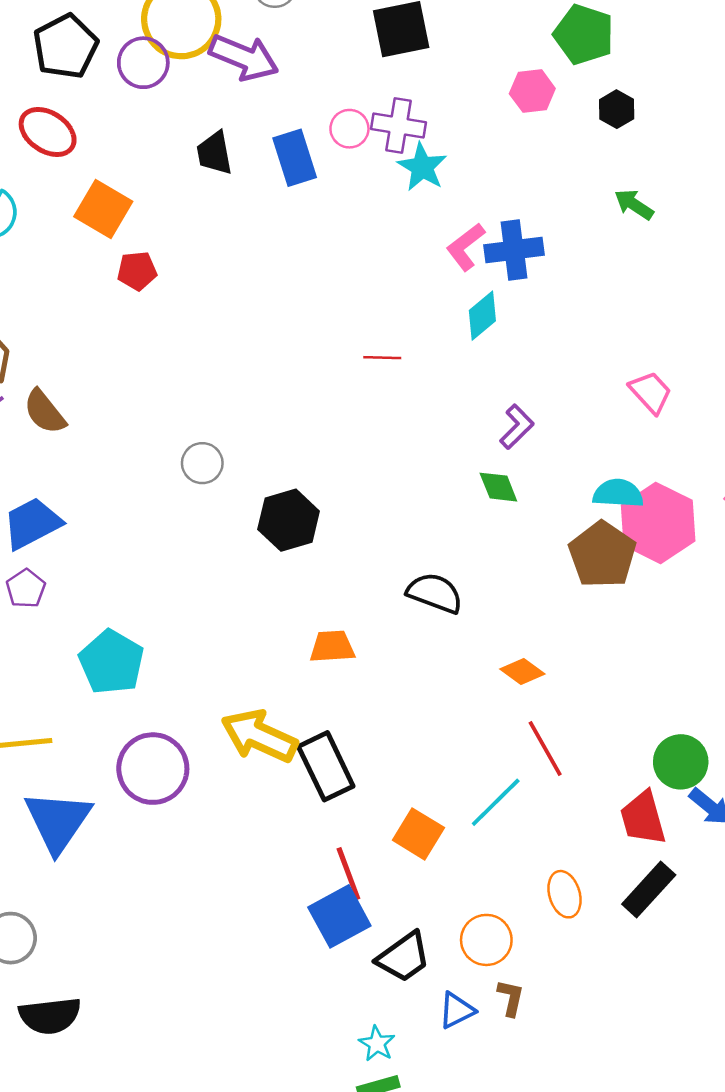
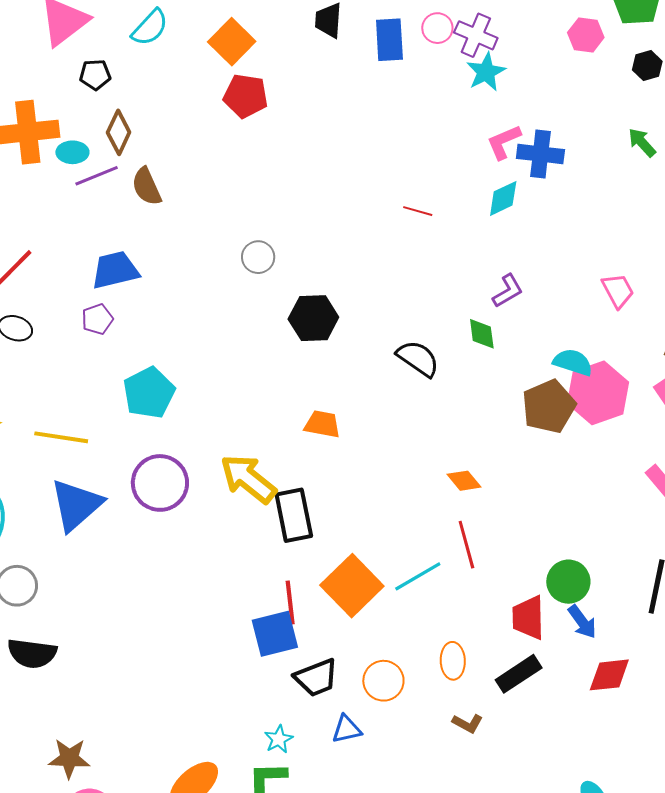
red pentagon: (137, 271) -> (246, 96), size x1.4
black semicircle: (435, 593) -> (418, 358), moved
orange square: (418, 834) -> (352, 586), size x1.5
brown L-shape: (511, 998) -> (468, 723), moved, turned 92

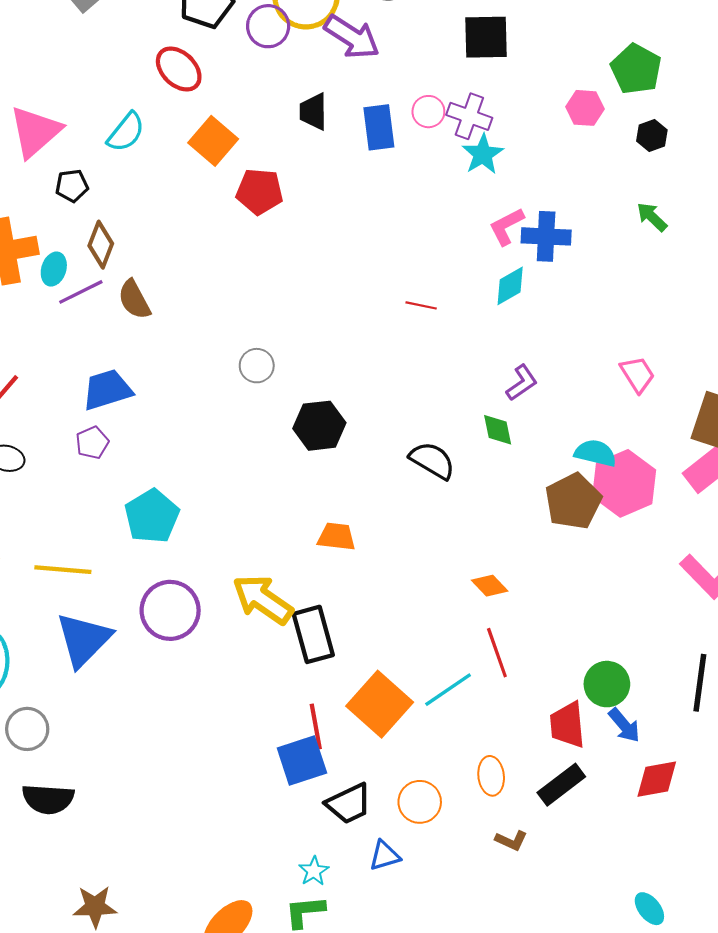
red pentagon: (246, 96) -> (260, 191), moved
cyan ellipse: (72, 152) -> (54, 269), turned -68

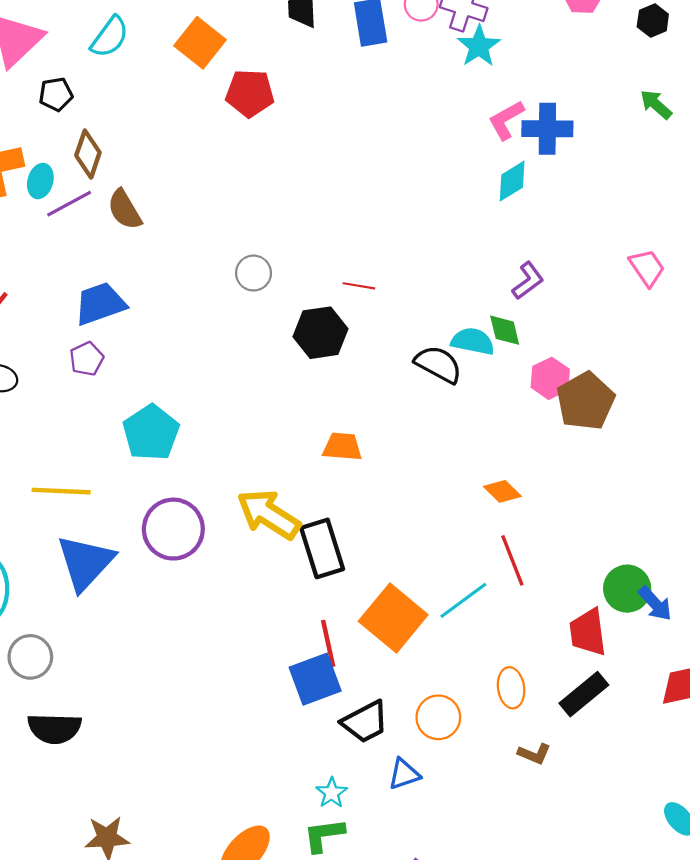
red line: (421, 305) -> (359, 286), moved
cyan semicircle: (595, 453) -> (473, 341), moved
pink hexagon: (624, 483) -> (550, 378), moved, size x0.6
blue arrow: (624, 725) -> (655, 604), moved

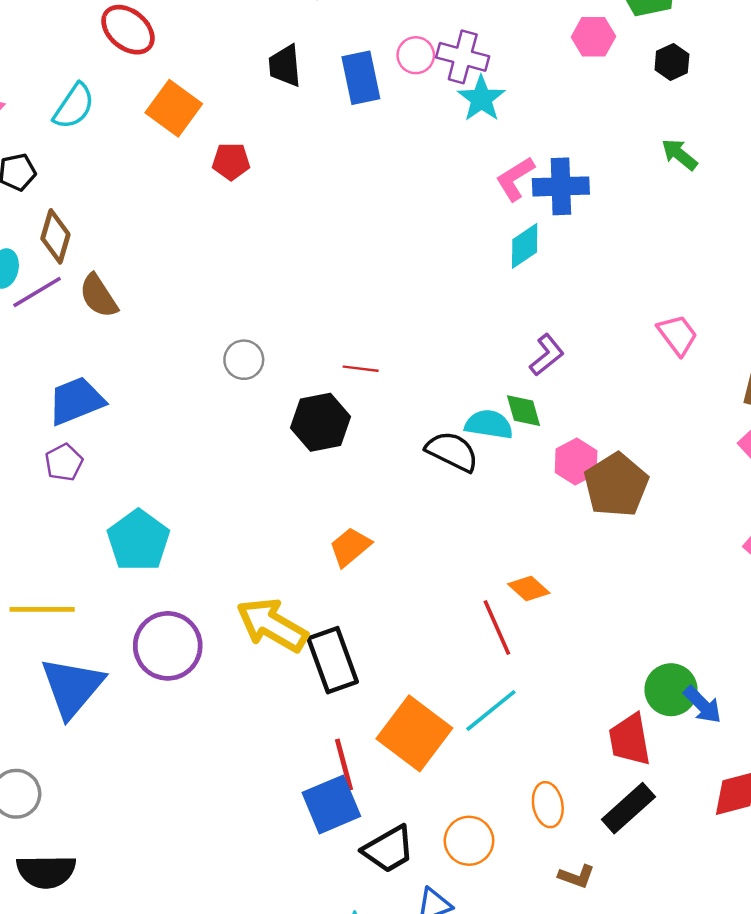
red pentagon: (250, 93) -> (231, 162), size x0.7
orange trapezoid: (342, 447) -> (350, 547), turned -42
red line: (512, 560) -> (497, 627), moved

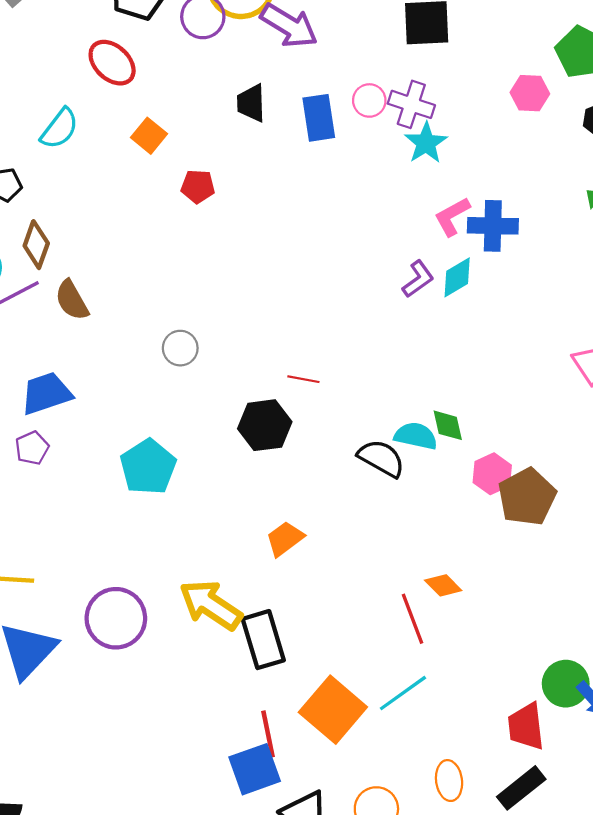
orange square: (174, 108) -> (149, 136), size x0.7
purple L-shape: (547, 355) -> (418, 279), moved
gray circle: (244, 360) -> (180, 348), moved
cyan pentagon: (138, 541) -> (148, 467), moved

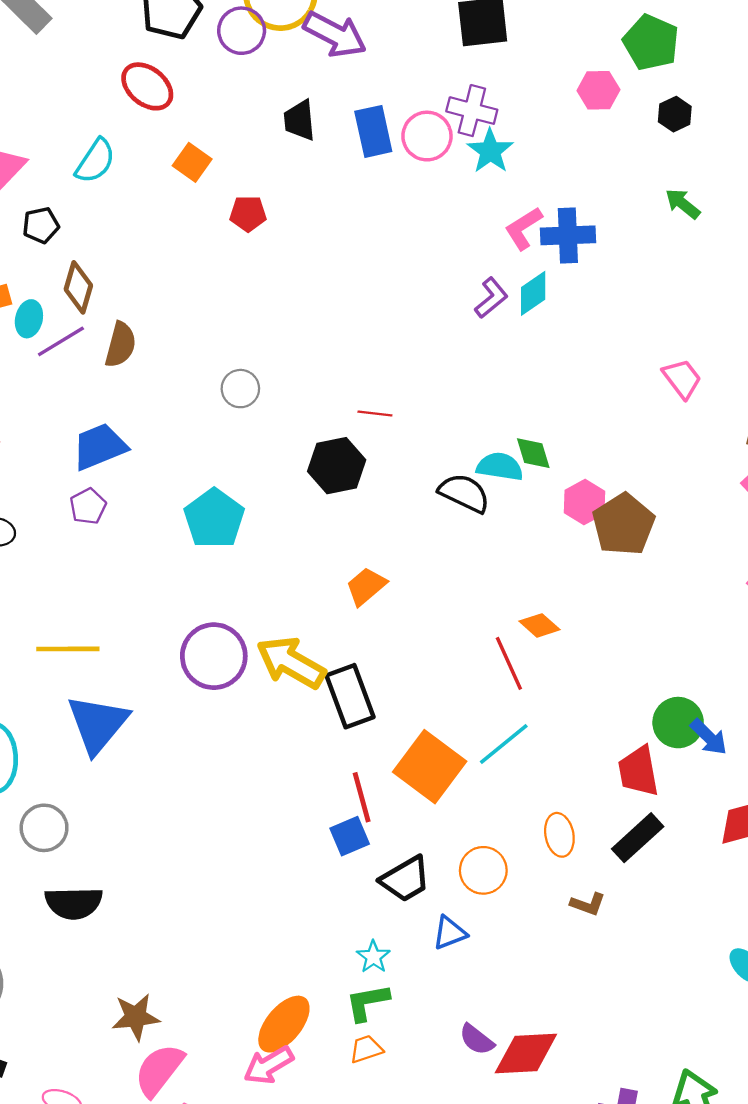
pink circle: (369, 100) -> (427, 136), moved, size x1.4
brown semicircle: (72, 300) -> (120, 345), turned -132
purple circle: (116, 618) -> (214, 656), moved
blue square: (255, 769) -> (350, 836), size x0.7

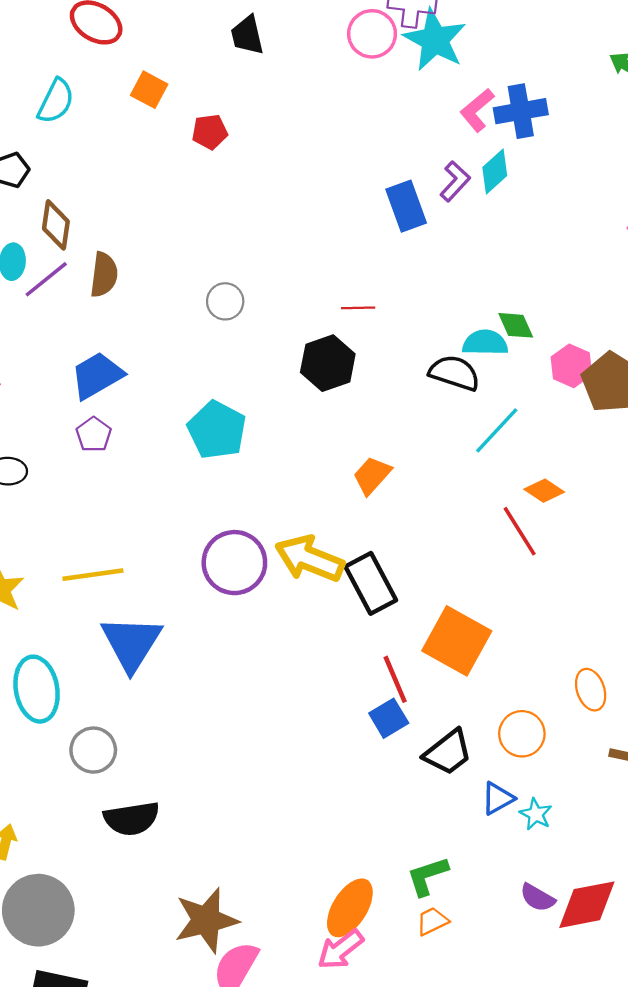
blue rectangle: (373, 131) -> (406, 206), moved
cyan star: (490, 151) -> (435, 40), size x1.4
cyan line: (504, 744) -> (497, 430), moved
cyan star: (373, 957) -> (536, 814), moved
brown star: (136, 1017) -> (206, 920), size x1.4

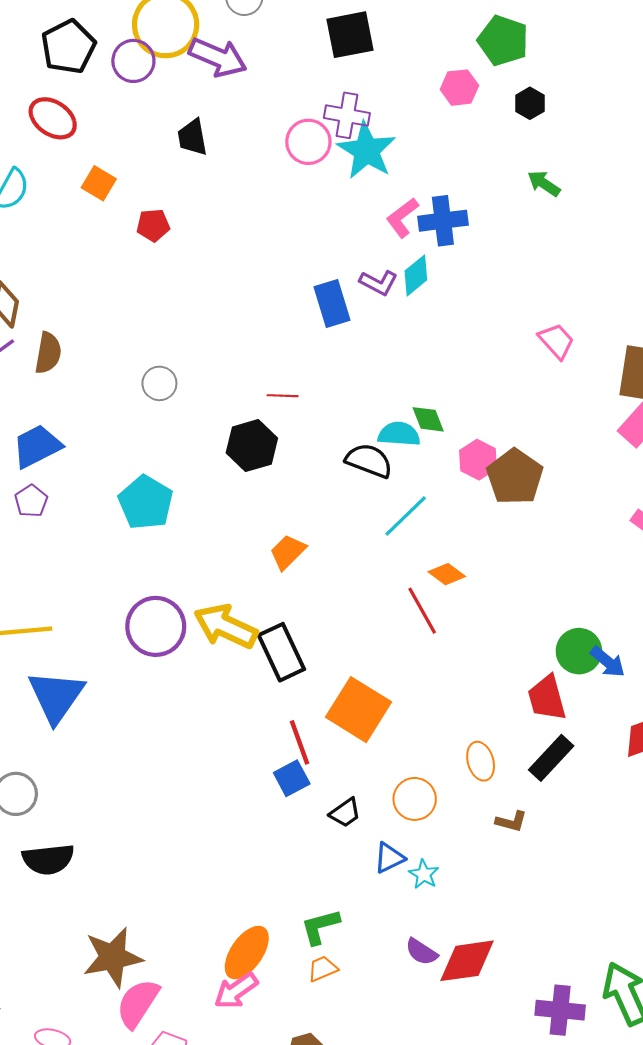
purple L-shape: (455, 181) -> (379, 283), turned 72
black trapezoid: (448, 752) -> (345, 813), size x0.7

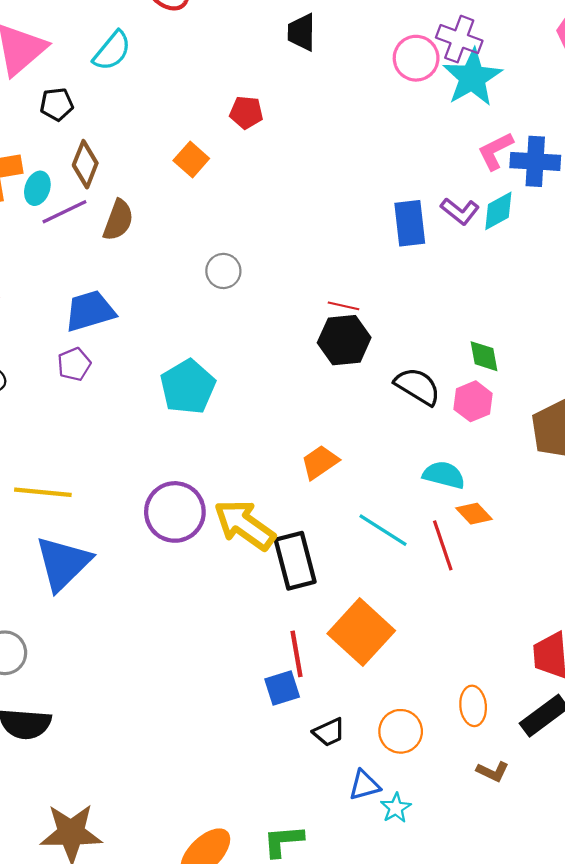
orange square: (99, 183) -> (191, 160), moved
cyan semicircle: (399, 434) -> (444, 475), moved
black hexagon: (252, 446) -> (344, 340), moved
pink hexagon: (478, 460) -> (473, 401), moved
cyan line: (406, 516) -> (383, 530), moved, turned 66

